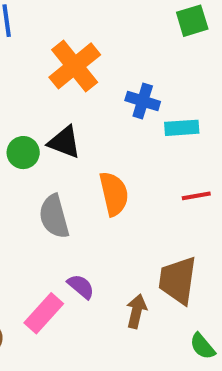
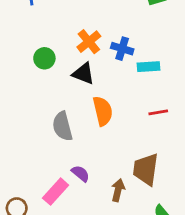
orange cross: (75, 66) -> (89, 42), moved, size x0.7
black triangle: (64, 142) -> (83, 74), moved
green circle: (23, 153) -> (44, 58), moved

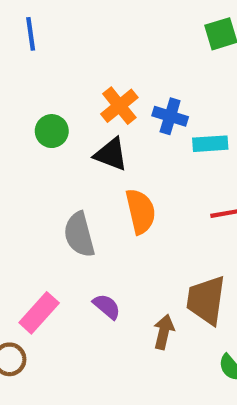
pink rectangle: (56, 192) -> (39, 313), moved

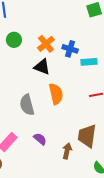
green circle: (52, 131) -> (14, 40), moved

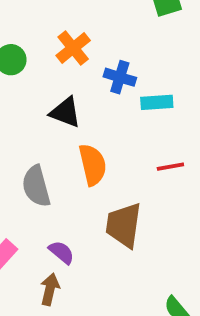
orange cross: (46, 44) -> (73, 48), moved
brown trapezoid: (87, 136) -> (124, 225), moved
brown arrow: (67, 151) -> (50, 289), moved

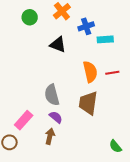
blue cross: (120, 77) -> (86, 26), turned -35
orange semicircle: (93, 165) -> (90, 72), moved
gray semicircle: (36, 186) -> (52, 95), moved

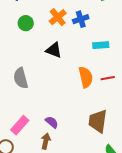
blue cross: (86, 26) -> (81, 19), moved
gray semicircle: (52, 95) -> (21, 78), moved
brown trapezoid: (88, 103) -> (98, 121), moved

